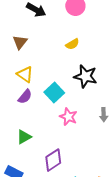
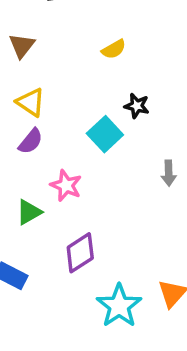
black star: (85, 76) -> (137, 106), size x0.6
cyan square: (54, 93) -> (105, 134), moved
pink star: (68, 117) -> (66, 185), moved

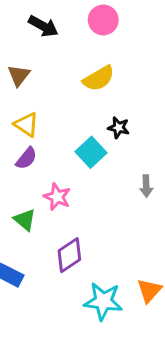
yellow semicircle: (114, 49) -> (99, 78), size x1.5
green triangle: (29, 212) -> (25, 220), turned -50
cyan star: (119, 306) -> (103, 301), turned -30

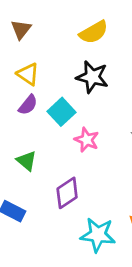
black star: (119, 128) -> (92, 77), moved, size x1.6
cyan square: (91, 152) -> (62, 112), moved
pink star: (57, 197) -> (87, 140), moved

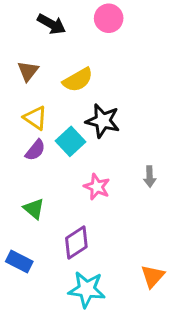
yellow semicircle: (94, 32) -> (78, 80), moved
cyan square: (62, 112) -> (71, 141), moved
cyan star: (98, 235) -> (87, 289), moved

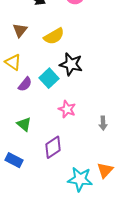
yellow triangle: (35, 118) -> (13, 62), moved
gray arrow: (150, 177) -> (103, 123), moved
cyan star: (87, 289) -> (80, 179), moved

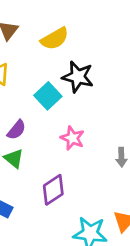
purple semicircle: (25, 84) -> (17, 130), moved

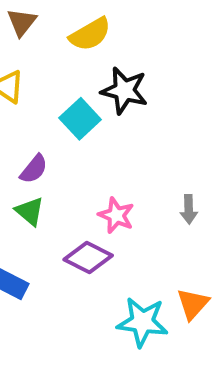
pink star: (72, 138) -> (116, 215), moved
purple diamond: (53, 190) -> (88, 258), turned 60

